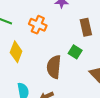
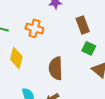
green square: (75, 52) -> (89, 48), moved

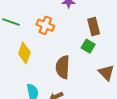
green square: (89, 48) -> (88, 46), moved

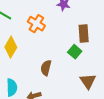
brown semicircle: (63, 67) -> (46, 68), size x0.7

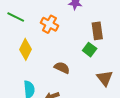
brown semicircle: (46, 68) -> (62, 68), turned 105

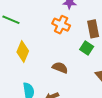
orange cross: (49, 24) -> (61, 25), moved

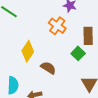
yellow diamond: (23, 51) -> (28, 51), moved

